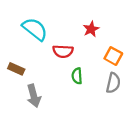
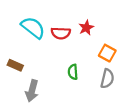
red semicircle: (63, 51) -> (61, 33), moved
gray arrow: (34, 96) -> (32, 91), turned 30

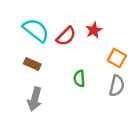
red semicircle: (61, 33) -> (66, 36), turned -48
brown rectangle: (15, 65) -> (32, 64), moved

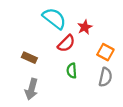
cyan semicircle: (36, 30) -> (54, 18), moved
red semicircle: (66, 36) -> (66, 43), moved

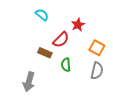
cyan semicircle: (54, 18) -> (42, 15), moved, size x0.6
brown rectangle: (29, 58) -> (45, 53), moved

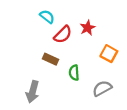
red semicircle: (61, 40) -> (63, 34), moved
gray semicircle: (97, 71) -> (102, 88), moved, turned -132

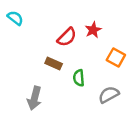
cyan semicircle: (47, 17) -> (15, 18), moved

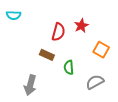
cyan semicircle: (15, 18) -> (14, 15), turned 144
red semicircle: (67, 37) -> (58, 32), turned -30

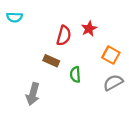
gray semicircle: (95, 82) -> (113, 83), moved

